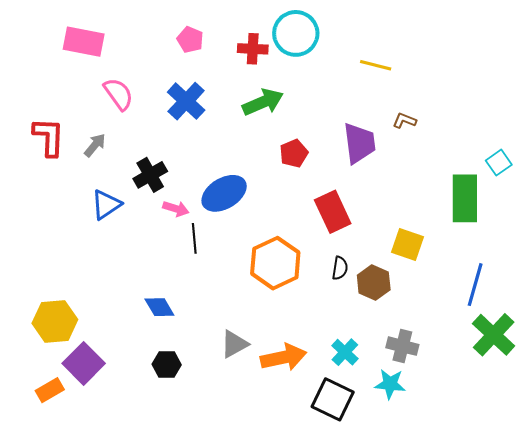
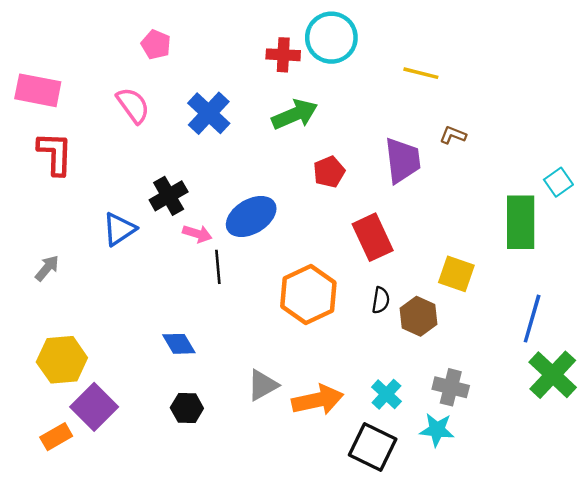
pink pentagon: (190, 40) -> (156, 44), moved
pink rectangle: (84, 42) -> (38, 90), moved
gray arrow: (95, 145) -> (47, 268), moved

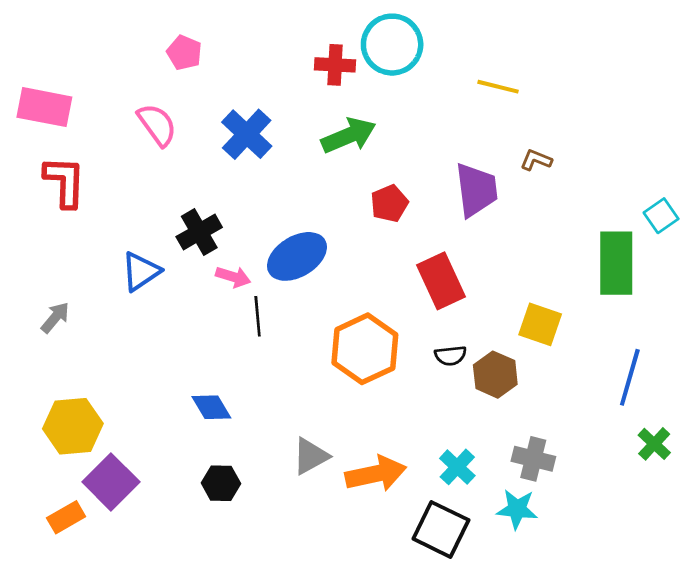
black semicircle: (381, 300) -> (450, 356), turned 75
green cross: (553, 375) -> (654, 444), size x0.6

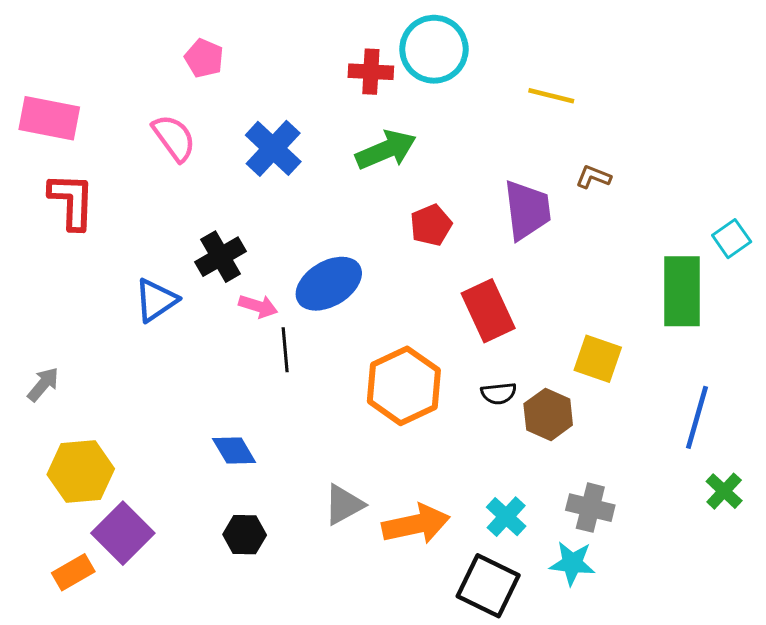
gray arrow: (55, 318) -> (43, 384), moved

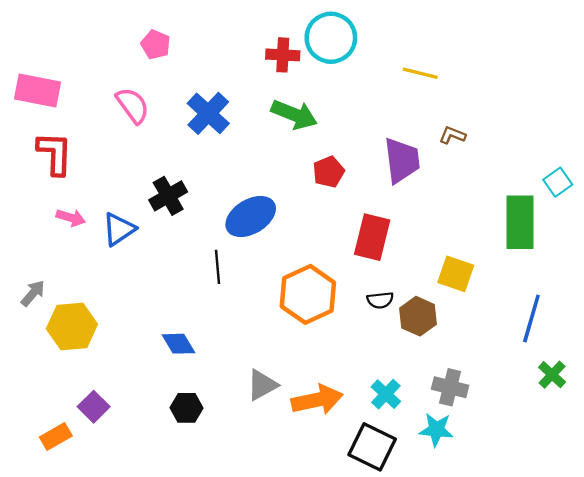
green arrow: (386, 150) -> (294, 115), turned 45
pink arrow: (258, 306) -> (71, 218), moved
red rectangle: (488, 311) -> (372, 237), turned 39
yellow hexagon: (81, 472) -> (72, 327), moved
purple square: (123, 533) -> (94, 407), size x0.7

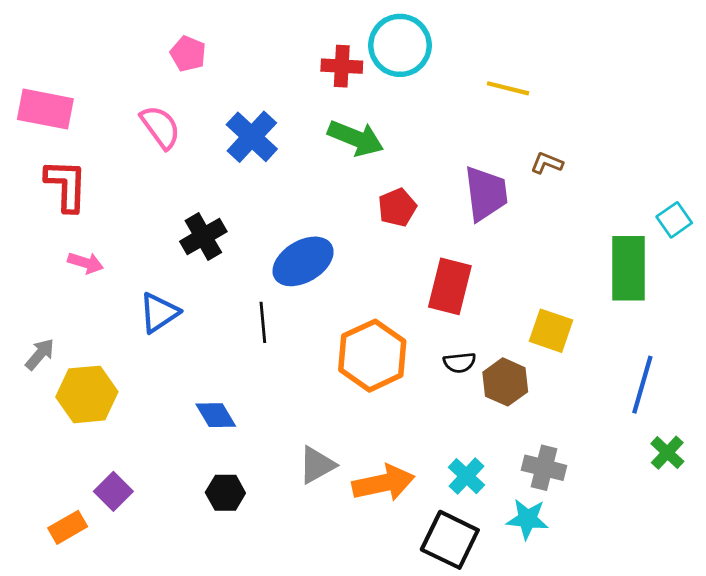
blue triangle: (119, 229) -> (159, 313), moved

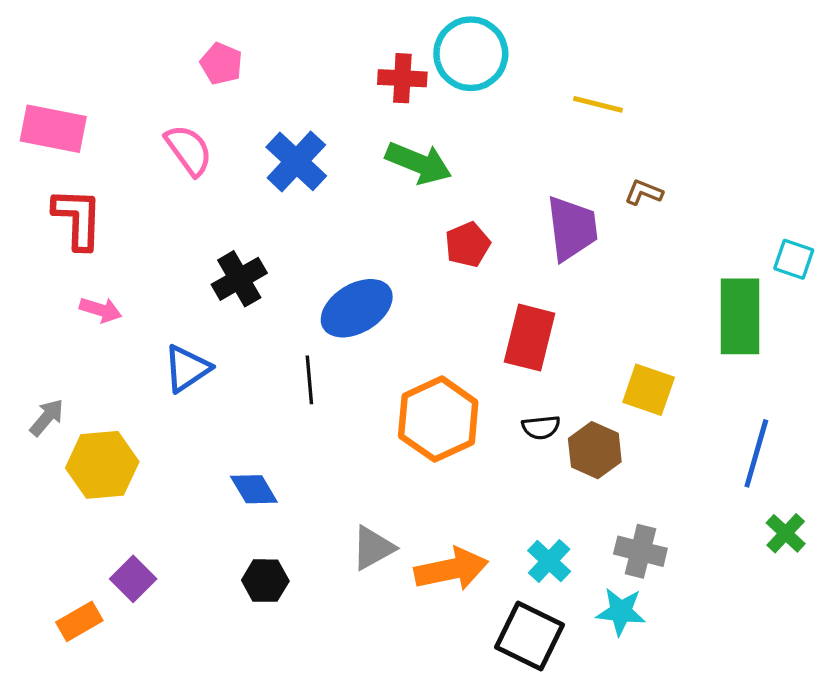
cyan square: (674, 220) -> (794, 259), turned -36

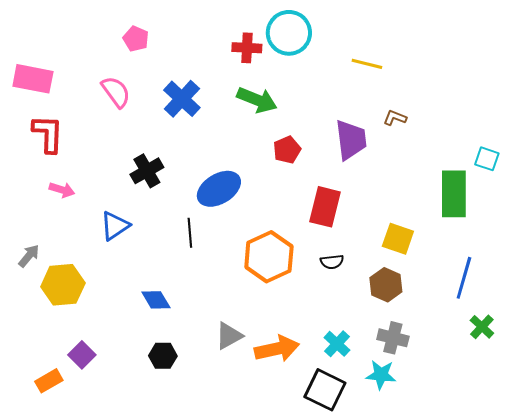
brown hexagon: (595, 450) -> (386, 285), moved

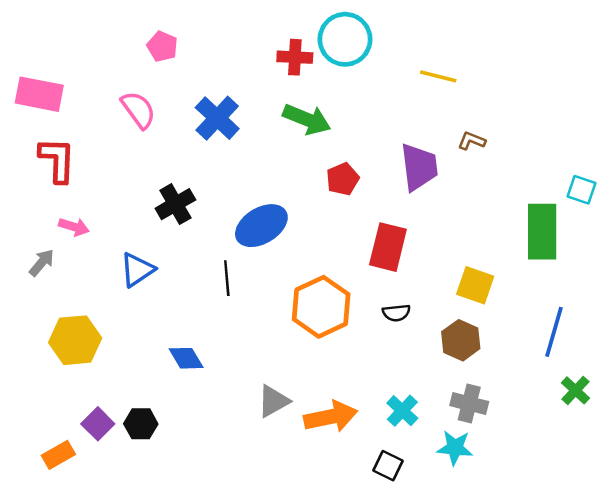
gray arrow: (29, 256) -> (42, 263), moved
black hexagon: (163, 356) -> (141, 424), moved
black square: (325, 390) -> (388, 466), size x0.6

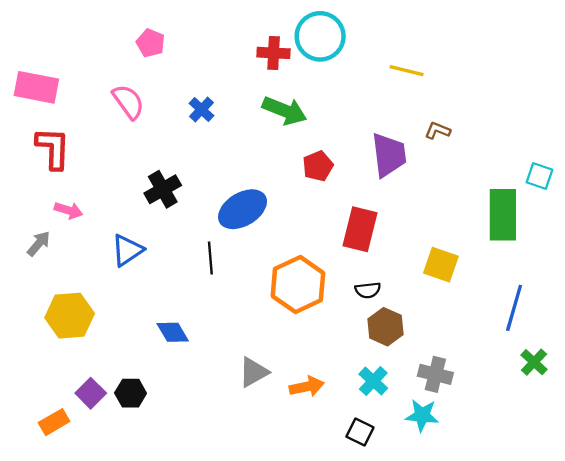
blue cross: (217, 118) -> (202, 109), size x0.6
brown hexagon: (461, 340) -> (385, 327), moved
orange arrow: (331, 417) -> (307, 387), size x0.7

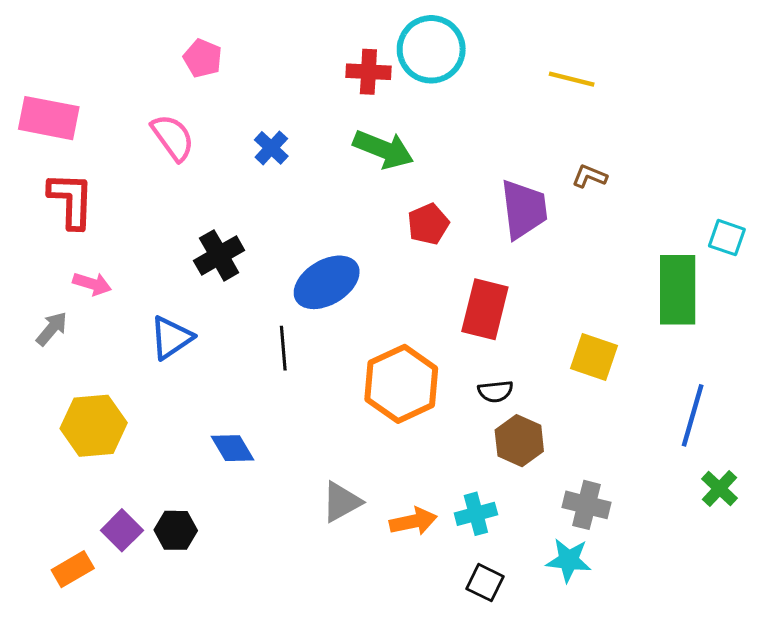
yellow line: (407, 71) -> (572, 79), moved
cyan cross: (373, 381) -> (476, 514), moved, turned 32

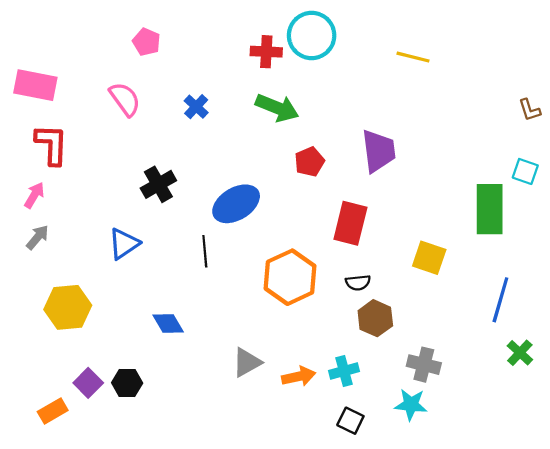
brown L-shape: (590, 176) -> (530, 110), moved, turned -130
pink arrow: (92, 284) -> (34, 195), moved, turned -76

